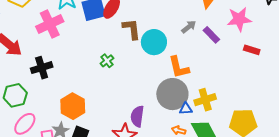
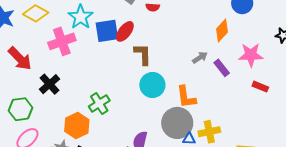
cyan circle: (154, 42) -> (152, 85), moved
green cross: (107, 61) -> (99, 104), moved, size x1.5
black cross: (42, 68) -> (50, 84), turned -30

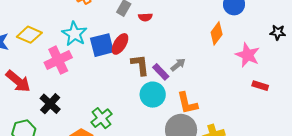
pink star: (251, 55) -> (248, 55), turned 30
gray arrow: (200, 58) -> (178, 65), moved
purple rectangle: (222, 68) -> (161, 72), moved

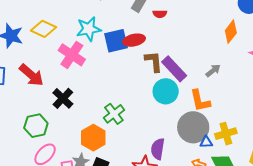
cyan star: (74, 34) -> (89, 29), turned 30
red ellipse: (120, 44) -> (134, 40), turned 45
pink cross: (58, 60) -> (72, 55), turned -32
gray arrow: (178, 65) -> (213, 71), moved
purple rectangle: (161, 72) -> (174, 69), size x1.5

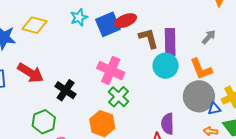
cyan star: (89, 29) -> (79, 17), size x0.7
pink cross: (72, 55) -> (111, 70), moved
purple rectangle: (174, 69) -> (170, 42), turned 52

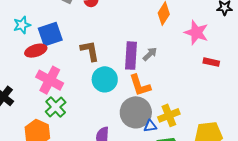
red ellipse: (126, 21) -> (36, 51), moved
purple rectangle: (170, 42) -> (131, 56), moved

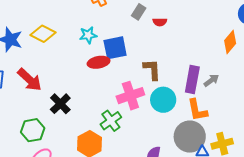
pink cross: (50, 80) -> (130, 96), moved, turned 36

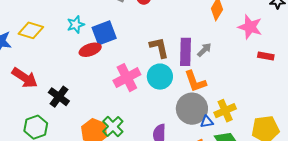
brown L-shape: (152, 70) -> (159, 48), moved
green cross: (111, 121) -> (113, 126), moved

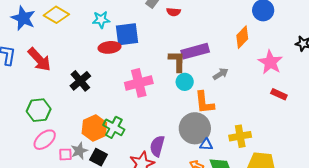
purple rectangle: (185, 52) -> (195, 51), moved, turned 60
cyan circle: (160, 77) -> (185, 82), moved, size x0.7
black cross: (59, 97) -> (80, 81), moved
yellow cross: (225, 111) -> (240, 136), moved
green cross: (113, 126) -> (114, 127), turned -30

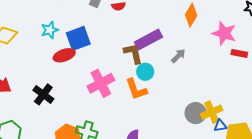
red rectangle: (279, 94) -> (239, 53), moved
orange L-shape: (204, 103) -> (136, 89), moved
gray circle: (195, 128) -> (196, 113), moved, size x0.7
blue triangle: (206, 144) -> (220, 126), moved

